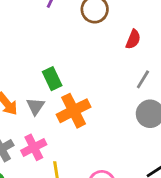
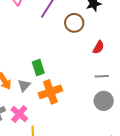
gray line: (143, 79) -> (102, 76), turned 48
pink cross: (34, 147) -> (19, 114), turned -30

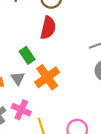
red semicircle: (98, 47) -> (48, 28), moved, size x1.5

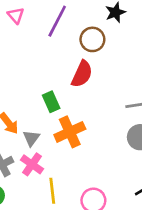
gray triangle: (18, 78) -> (31, 138), moved

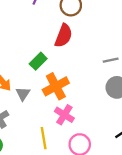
green rectangle: (51, 102) -> (38, 61), turned 72
pink cross: (32, 164) -> (64, 115), moved

